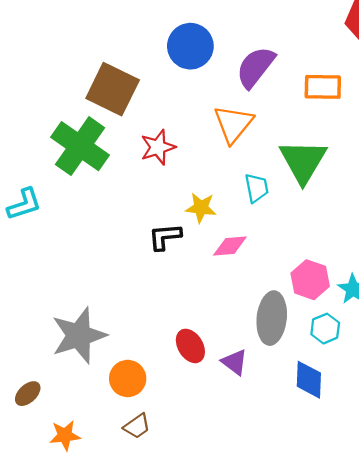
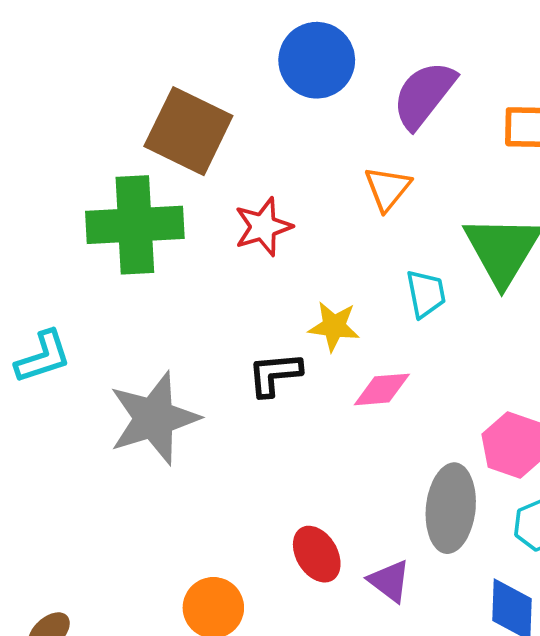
orange triangle: (233, 124) -> (388, 188), size x0.7
green cross: (80, 146) -> (135, 225), turned -38
cyan L-shape: (24, 204) -> (43, 357), moved
gray star: (79, 335) -> (154, 418), moved

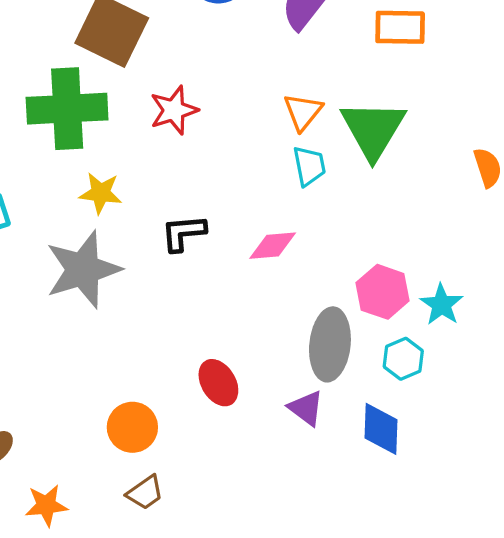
orange triangle: (388, 188) -> (303, 112), moved
yellow star: (334, 326) -> (101, 193), moved
purple triangle: (389, 581) -> (306, 408), moved

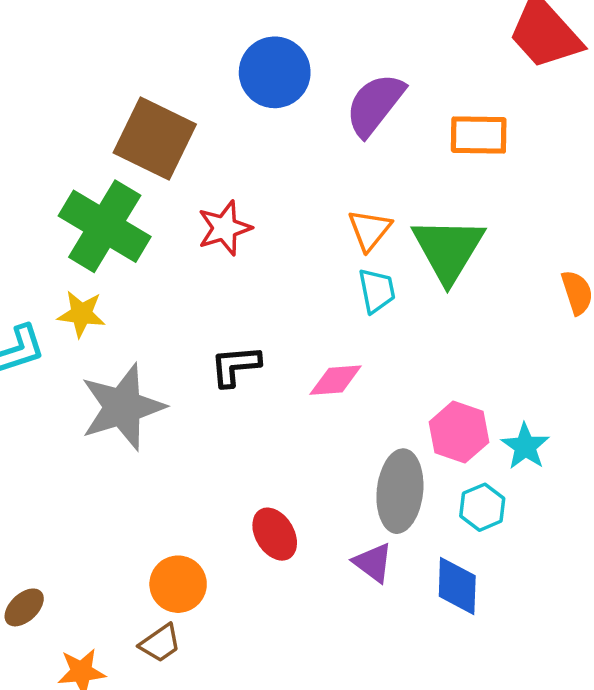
green cross: (67, 109) -> (105, 226), turned 34
yellow star: (101, 193) -> (81, 314), moved
brown trapezoid: (145, 493) -> (160, 643), moved

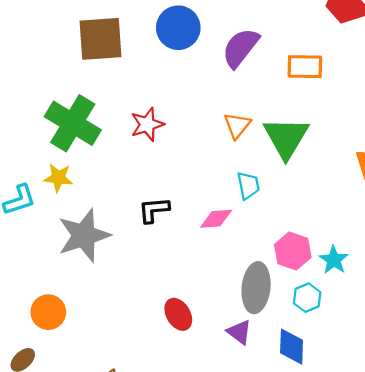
brown square: (155, 139) -> (101, 39), moved, turned -30
cyan trapezoid: (377, 291) -> (248, 185), moved
orange circle: (178, 584) -> (48, 312), moved

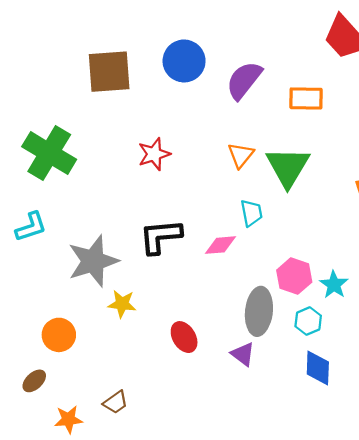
green cross: (73, 123) -> (49, 153), moved
yellow star: (58, 178) -> (122, 304), moved
black L-shape: (154, 210) -> (160, 236), size x1.4
blue diamond: (292, 347) -> (318, 368), moved

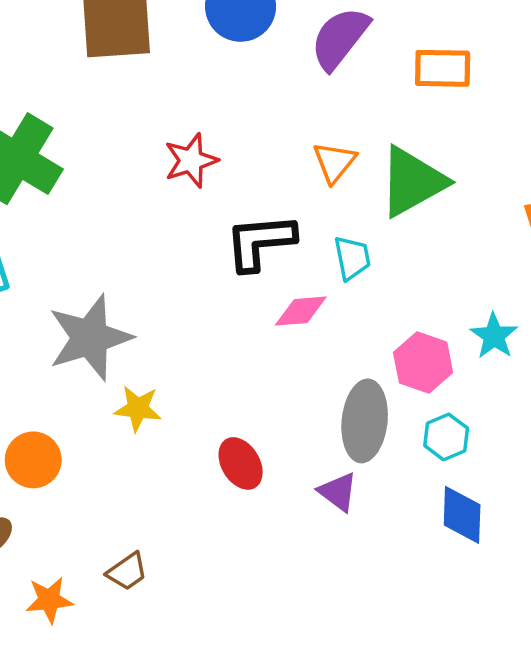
green triangle: (288, 167) -> (412, 182), turned 30
black L-shape: (160, 236) -> (260, 242), moved
cyan star: (334, 285) -> (494, 336), moved

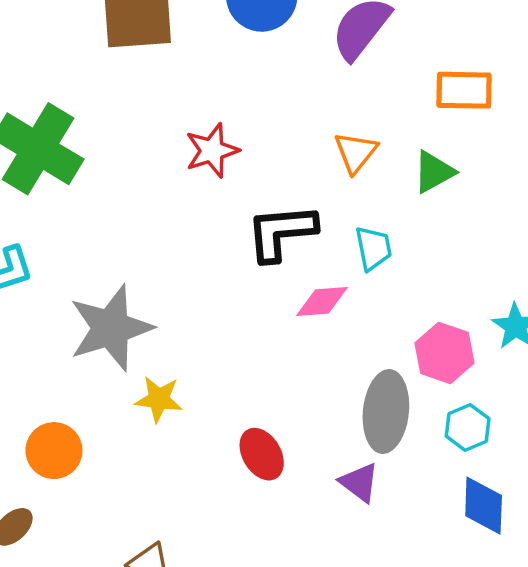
orange rectangle: (443, 68) -> (464, 90), moved
green triangle: (412, 182) -> (434, 172), size x0.6

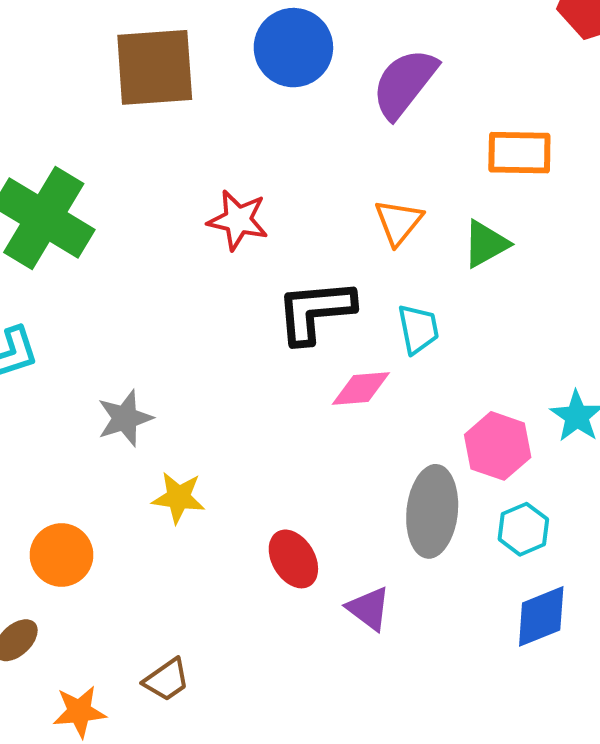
red star: (212, 151) -> (238, 220), turned 30
gray star: (111, 328) -> (125, 418), size x0.6
purple triangle: (359, 483) -> (369, 609), moved
blue diamond: (484, 506) -> (541, 616), turned 66

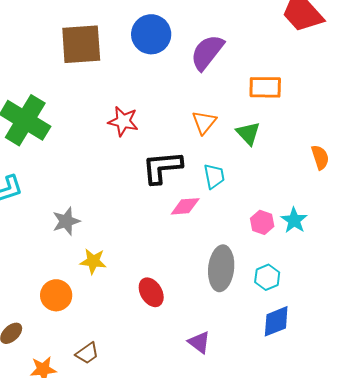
green triangle: (486, 244) -> (248, 133), turned -44
pink hexagon: (498, 446) -> (262, 222), moved, size x0.7
orange circle: (62, 555) -> (56, 295), moved
purple triangle: (369, 609) -> (199, 342), moved

